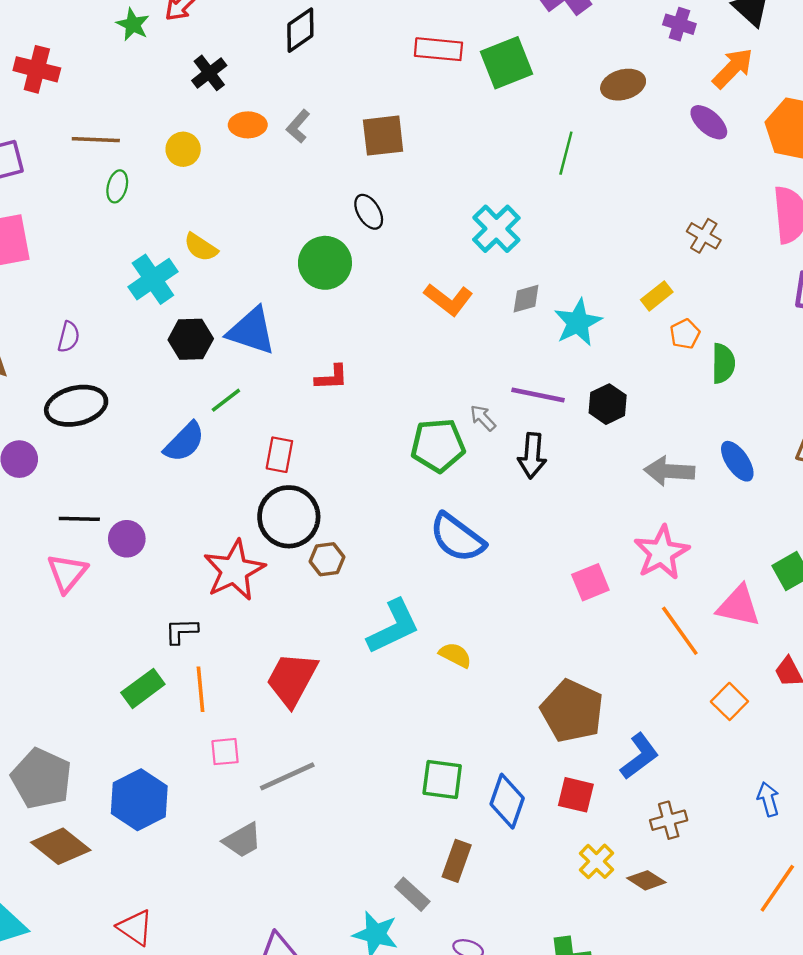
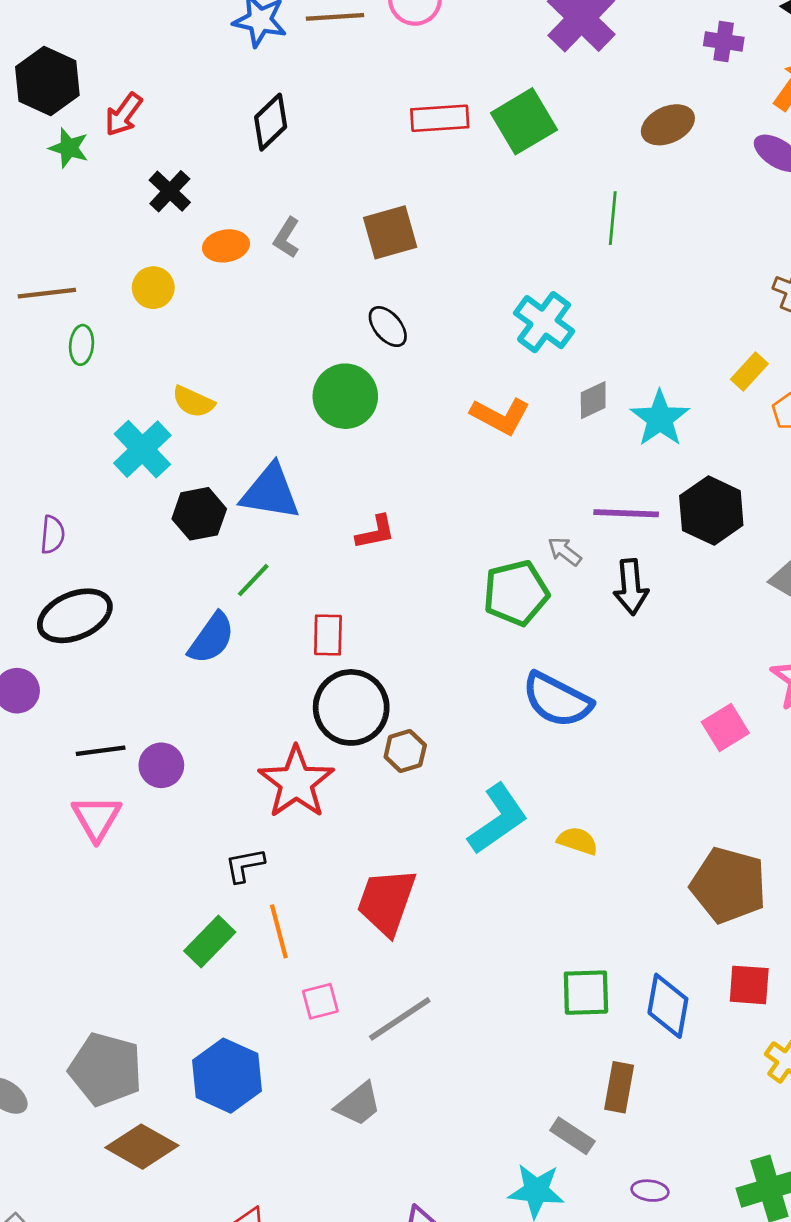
black hexagon: (608, 404) -> (711, 511), size x1.4

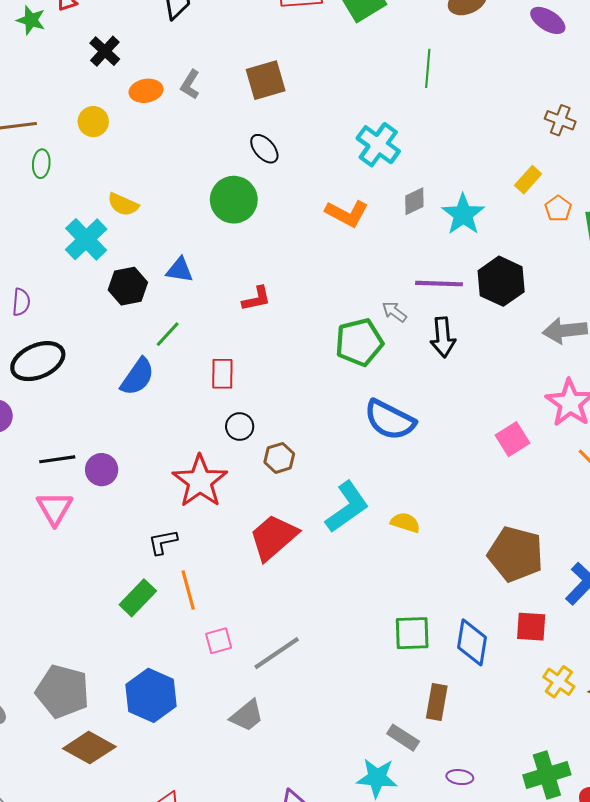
blue triangle: (270, 492) -> (180, 270), size x0.6
black circle: (351, 707) -> (240, 427), size x0.5
red trapezoid: (387, 902) -> (274, 537), moved, turned 30

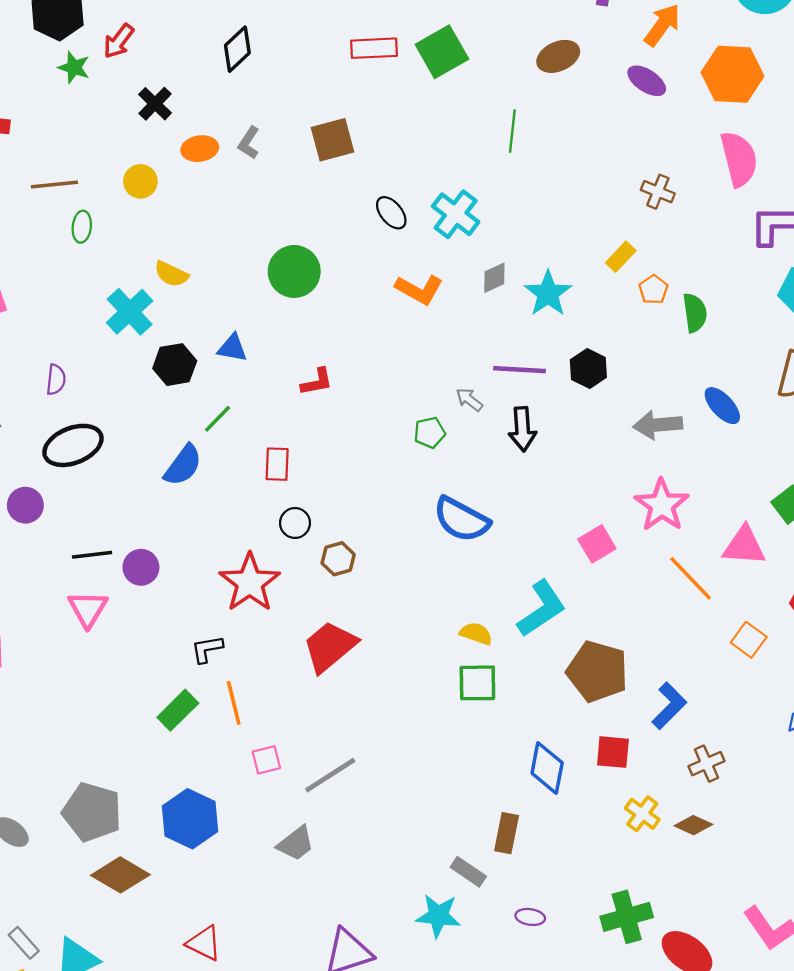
black ellipse: (264, 149) -> (391, 213), moved
black hexagon: (501, 281) -> (588, 369), size x0.7
green pentagon: (359, 342) -> (430, 433), size x0.6
cyan L-shape: (347, 507) -> (542, 609), moved
green square: (412, 633) -> (477, 683), moved

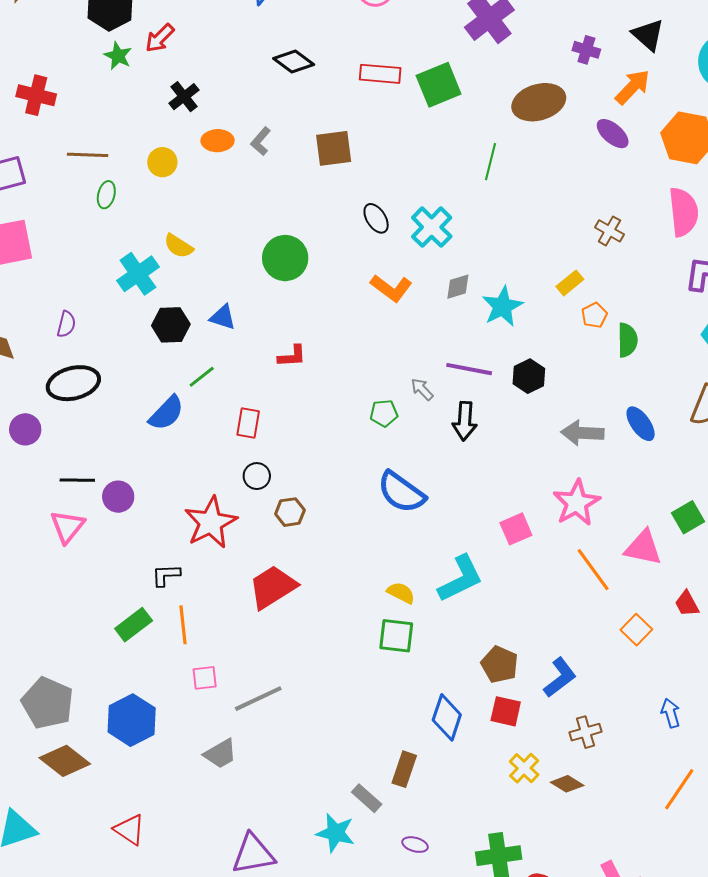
black diamond: (237, 49) -> (294, 61), moved, turned 72
brown ellipse: (558, 56) -> (539, 102), size x1.4
brown pentagon: (597, 671) -> (500, 664), moved, size x0.7

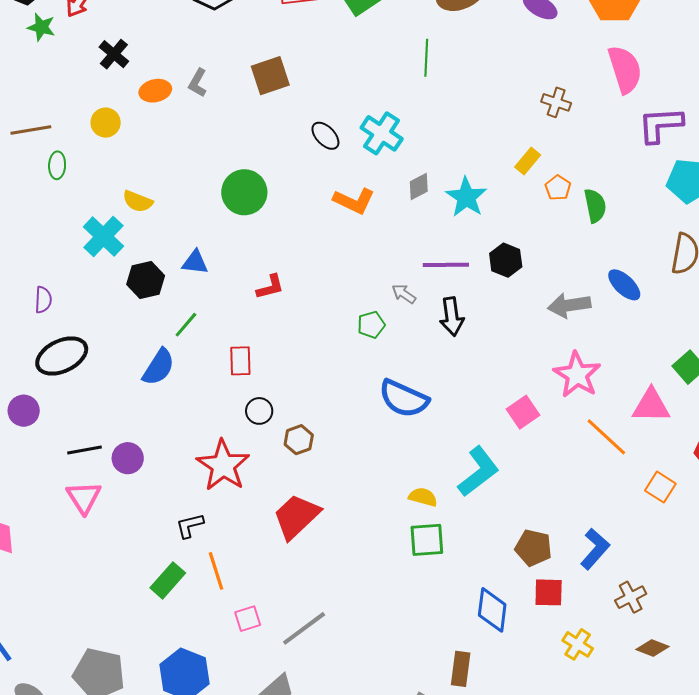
brown diamond: (567, 784) -> (653, 648), moved

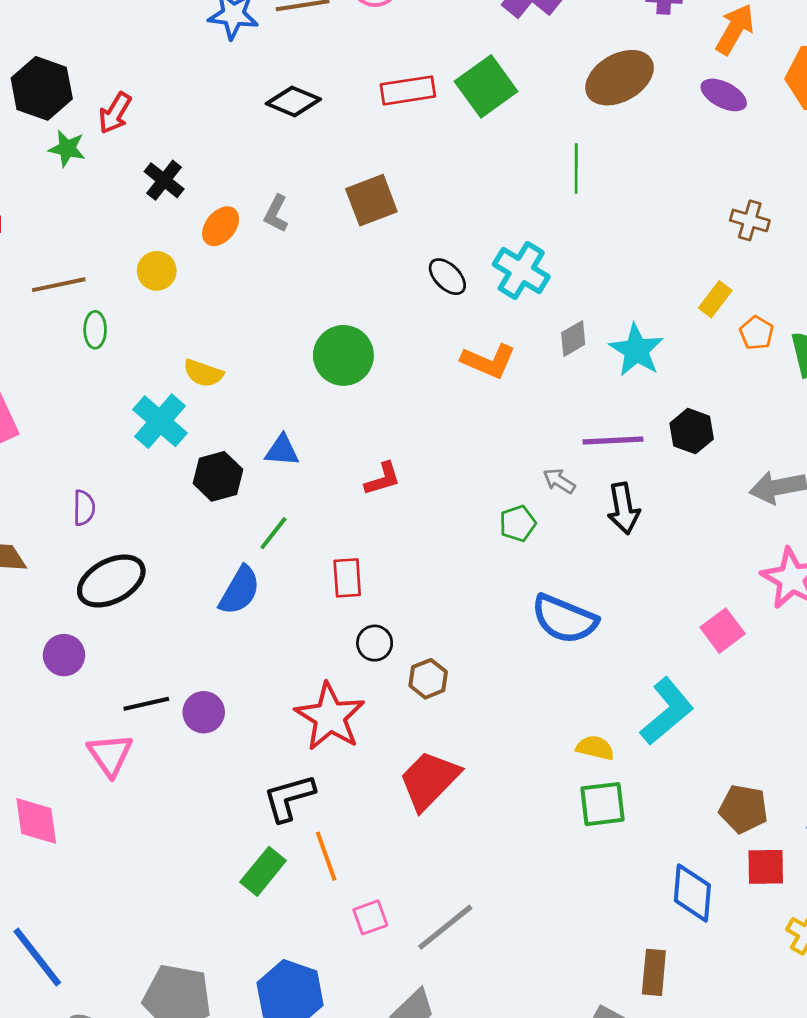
orange ellipse: (155, 91) -> (221, 226), turned -36
pink triangle: (84, 497) -> (110, 755), moved
black L-shape: (190, 526) -> (289, 798), size x1.4

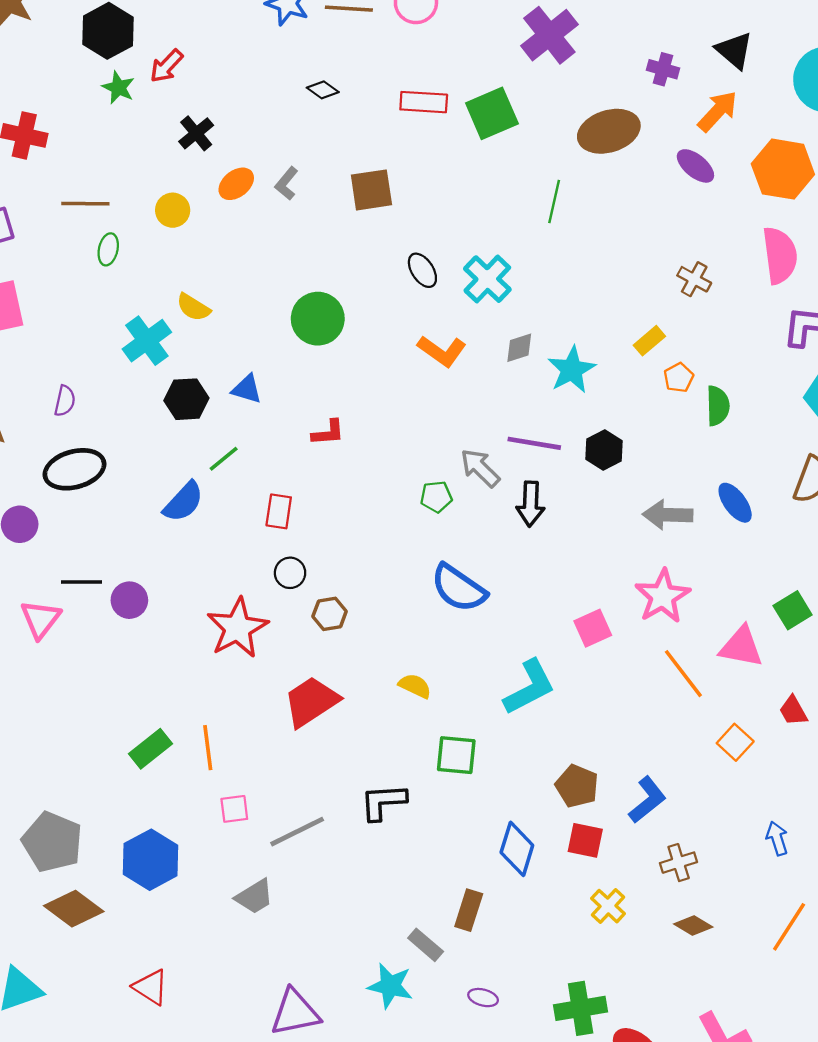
black diamond: (293, 101) -> (323, 90), size x0.7
gray arrow: (559, 481) -> (480, 468), size x1.5
yellow semicircle: (595, 748) -> (415, 686), moved
black L-shape: (289, 798) -> (383, 802), moved

